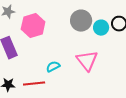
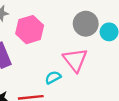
pink triangle: (87, 61) -> (75, 60), moved

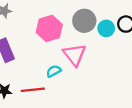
pink hexagon: (30, 30) -> (49, 28), moved

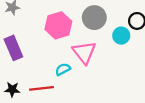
cyan circle: (106, 28) -> (121, 36), moved

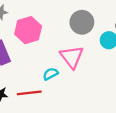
pink hexagon: (58, 25) -> (28, 30), moved

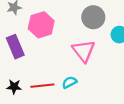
cyan semicircle: (51, 74) -> (69, 82), moved

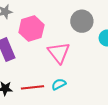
pink triangle: (84, 51) -> (59, 53), moved

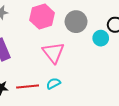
pink hexagon: (31, 29) -> (42, 16), moved

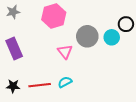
gray circle: (76, 22) -> (87, 36), moved
pink triangle: (53, 53) -> (65, 52), size x0.7

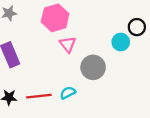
gray circle: (87, 36) -> (93, 67), moved
pink triangle: (65, 52) -> (68, 44), moved

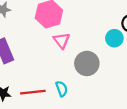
cyan semicircle: (68, 93) -> (62, 89), turned 98

